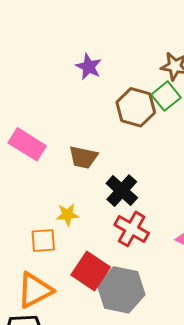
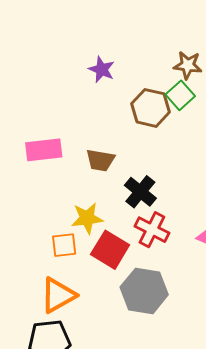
pink rectangle: (27, 144) -> (44, 150), turned -36
yellow star: (67, 215) -> (87, 218), size x1.4
red square: (91, 271) -> (110, 250), moved

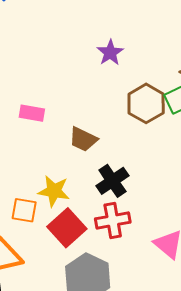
pink rectangle: (44, 150) -> (32, 113), size x0.7
red cross: (152, 230) -> (113, 220), turned 36

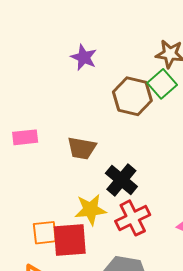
yellow star: (54, 191) -> (90, 210), moved
red square: (67, 228) -> (70, 240), moved, turned -36

